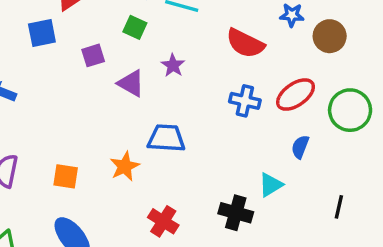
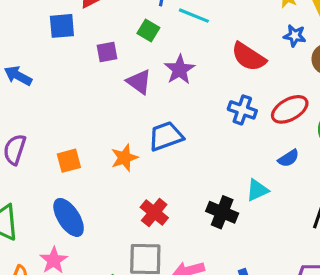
purple star: (173, 65) -> (180, 70), size x1.4
blue trapezoid: (166, 138) -> (166, 136), turned -30
blue semicircle: (300, 147) -> (288, 158), turned -150
orange square: (66, 176) -> (69, 161), turned -30

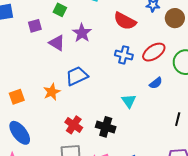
cyan triangle: (257, 190) -> (129, 101), moved, turned -35
black cross: (222, 212) -> (106, 127), moved

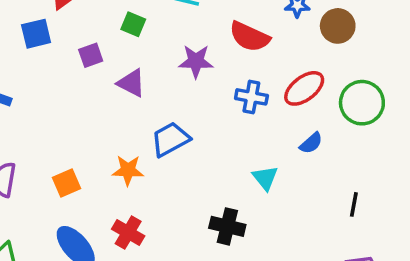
purple star: (82, 33) -> (196, 61), moved, turned -30
orange star: (52, 92) -> (128, 170), turned 30
red cross: (74, 125) -> (128, 232), moved

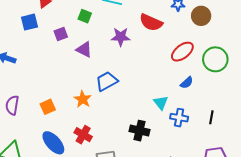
blue cross: (251, 97) -> (179, 118), moved
orange star: (128, 170) -> (83, 99), turned 30

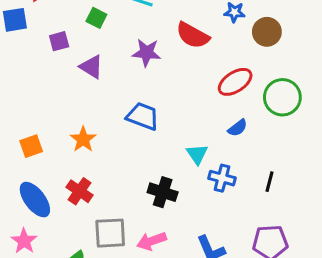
blue trapezoid: (107, 81) -> (143, 116), moved, turned 45

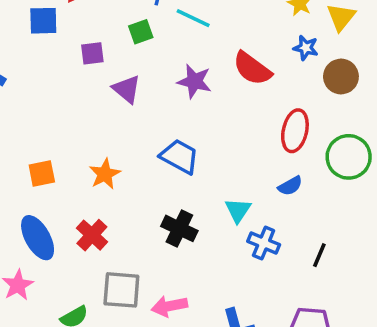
green square: (96, 18) -> (141, 32), turned 36
red ellipse: (235, 82) -> (295, 131), turned -52
black cross: (163, 192) -> (179, 228), moved

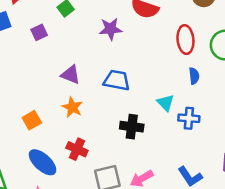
purple triangle: (127, 89) -> (71, 75), moved
blue semicircle: (290, 186) -> (194, 76), turned -49

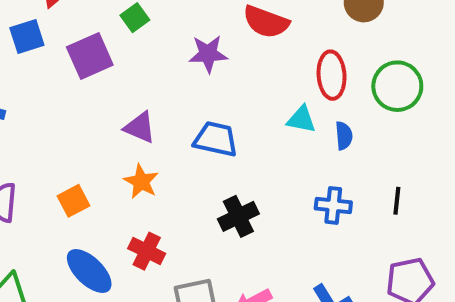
purple square: (39, 32) -> (90, 56), size x1.6
cyan triangle: (166, 103) -> (301, 119), moved, turned -36
black cross: (132, 127) -> (238, 216), turned -35

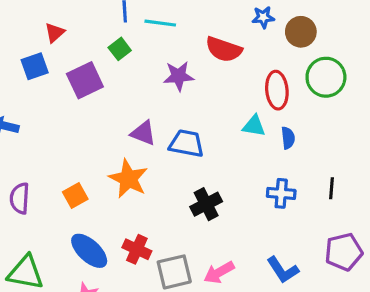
green circle: (397, 86) -> (326, 77), moved
purple triangle: (140, 127) -> (143, 133), moved
orange star: (141, 182) -> (128, 179), size x1.4
red cross: (147, 251) -> (137, 249), moved

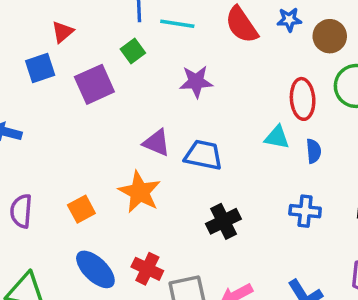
red semicircle: (224, 49) -> (242, 25), moved, turned 36

